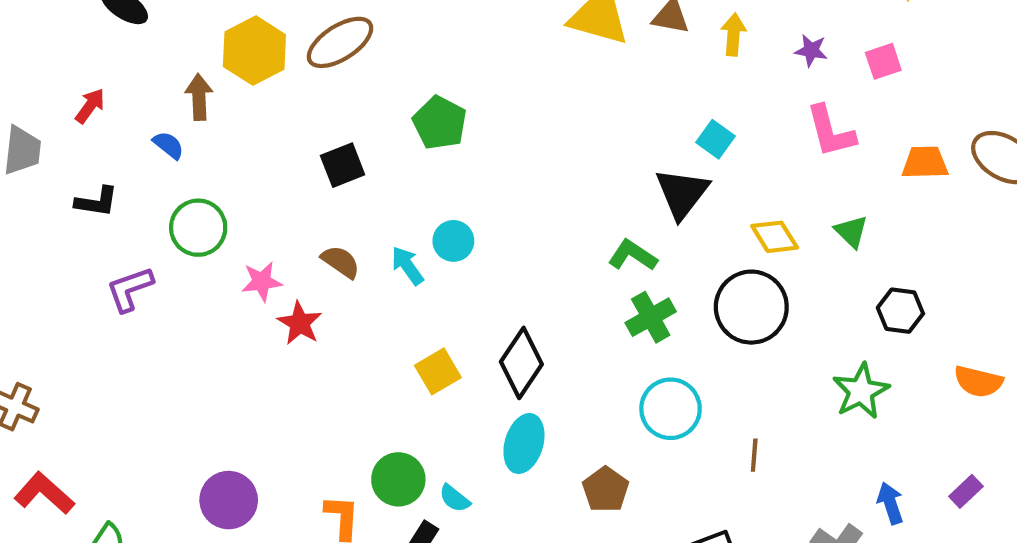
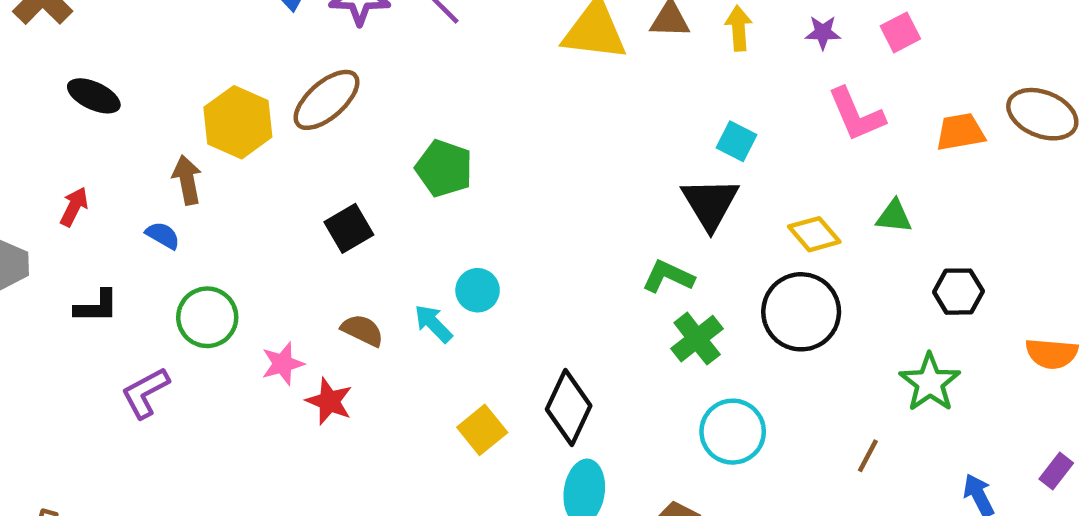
green triangle: (851, 232) -> (894, 216), turned -30
brown line: (754, 455) -> (868, 456), moved, turned 32

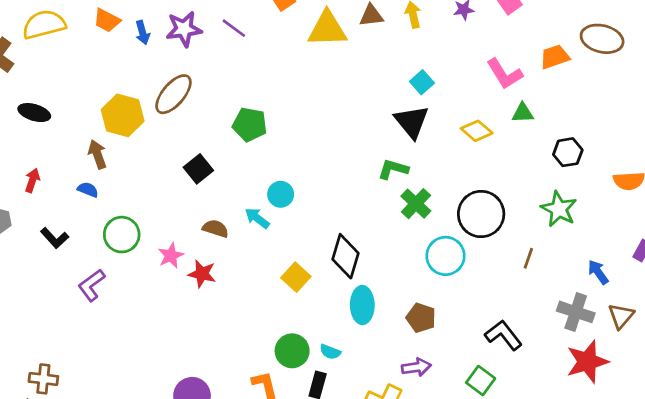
pink L-shape: (856, 114) -> (505, 74), moved
cyan square: (737, 141) -> (422, 82), turned 30
black L-shape: (96, 306) -> (55, 238), turned 56
black circle: (801, 312) -> (481, 214), moved

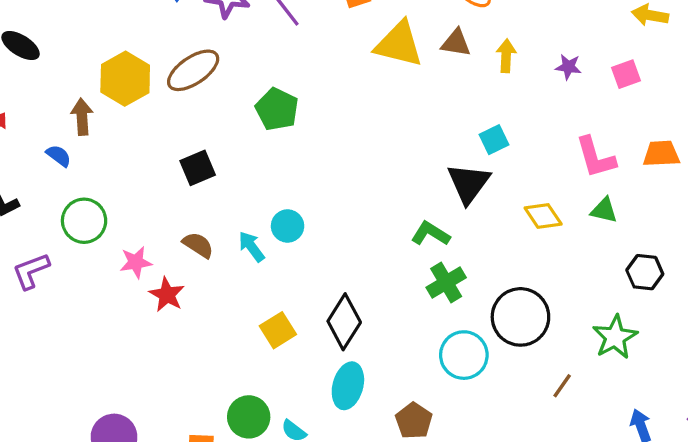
green pentagon: (250, 125) -> (277, 109), moved

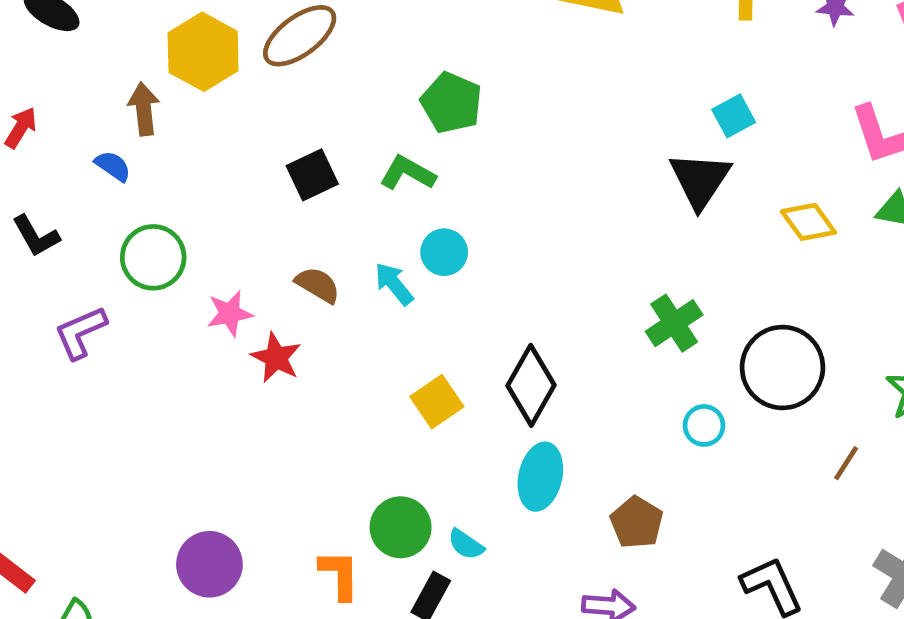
green pentagon: (277, 109) -> (451, 103), moved
green L-shape: (430, 234) -> (408, 173), moved
cyan circle: (464, 355) -> (704, 425), size x0.6

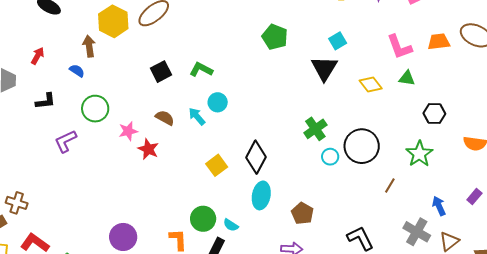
green pentagon: (451, 103) -> (275, 37), moved
black L-shape: (36, 236) -> (45, 101), turned -65
cyan circle: (704, 425) -> (330, 157), moved

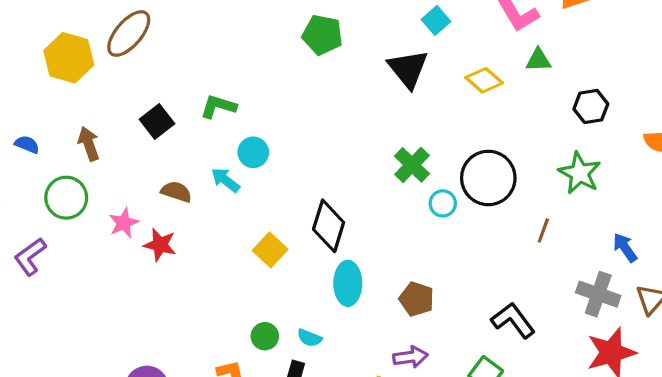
cyan square: (338, 41) -> (436, 20), moved
brown arrow: (89, 46) -> (89, 144), moved
green circle: (203, 219) -> (265, 336), size x0.7

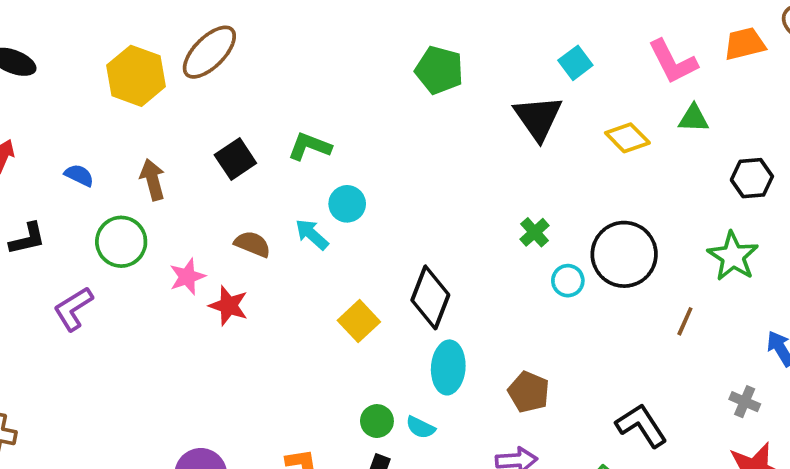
green cross: (412, 165) -> (535, 232), size x0.7
gray cross: (598, 294) -> (745, 402), size x0.6
green circle: (265, 336) -> (377, 421), moved
cyan semicircle: (309, 338) -> (420, 427), moved

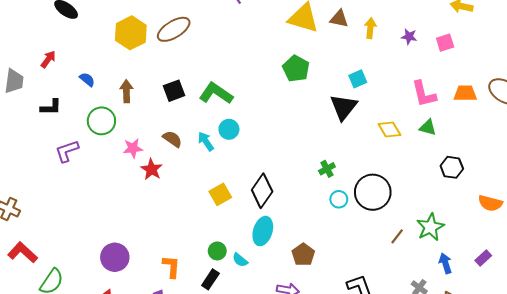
cyan square: (575, 63) -> (358, 79), moved
green L-shape: (310, 146) -> (216, 93), size x1.4
green star: (733, 256) -> (430, 227), moved

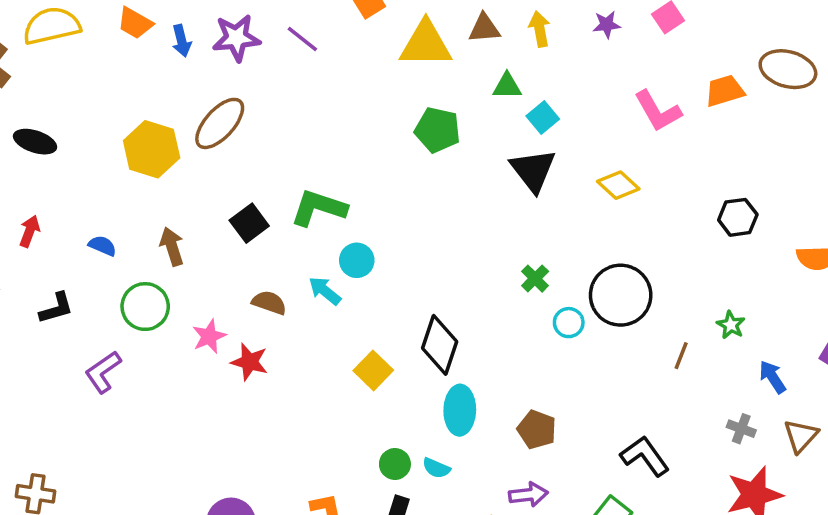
green triangle: (428, 127) -> (507, 86), moved
green star: (430, 227) -> (731, 325), size x0.6

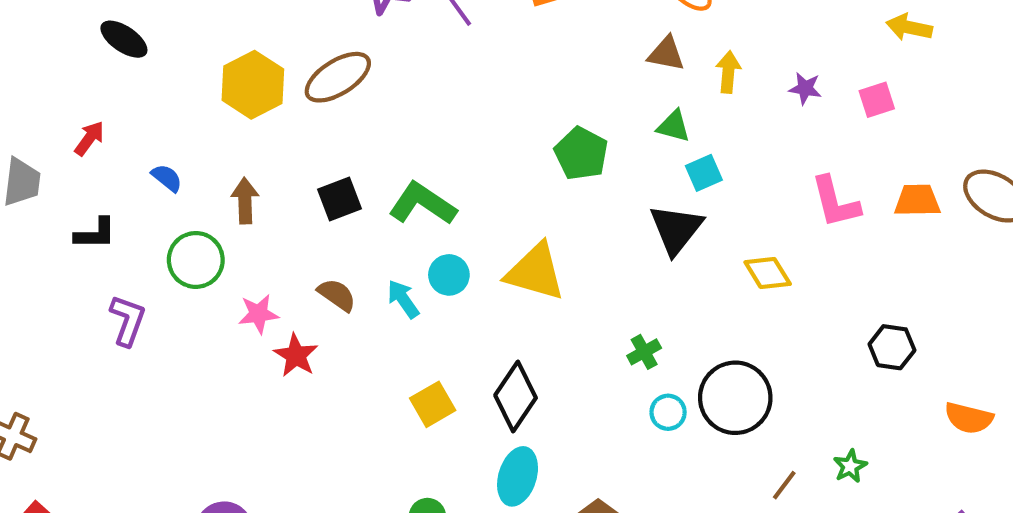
yellow triangle: (426, 44) -> (535, 272), moved
purple L-shape: (103, 372) -> (128, 320), turned 129

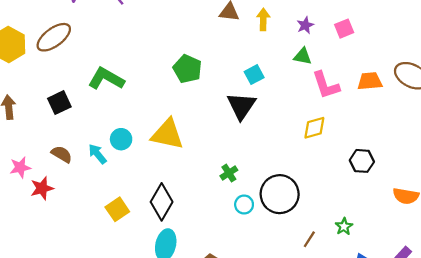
purple star: (805, 88) -> (305, 25), turned -30
green triangle: (674, 126) -> (303, 56), moved
green L-shape: (422, 204) -> (106, 79), moved
yellow diamond: (768, 273) -> (314, 128), moved, turned -70
red star: (296, 355) -> (42, 188), turned 30

